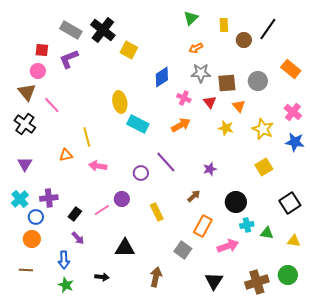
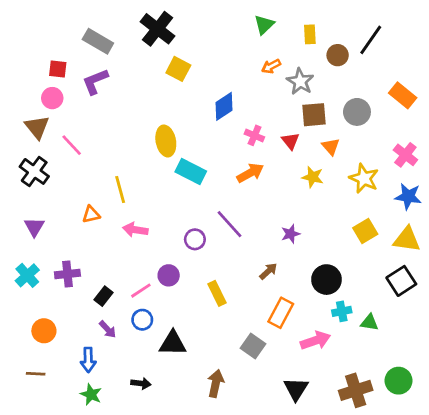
black cross: (103, 30) -> (158, 29), moved
gray star: (201, 73) -> (300, 81), moved, turned 30
blue circle: (36, 217) -> (142, 320), moved
yellow triangle: (294, 241) -> (407, 239), moved, size x1.5

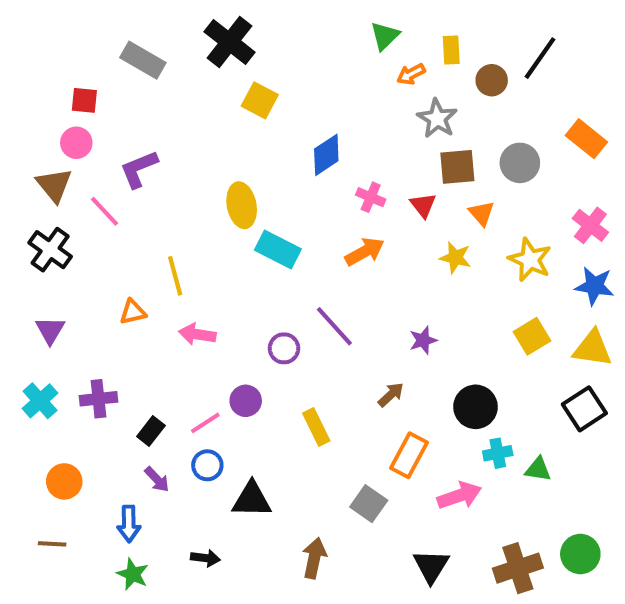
orange arrow: (271, 66) -> (411, 74), moved
purple L-shape: (95, 81) -> (139, 169), moved

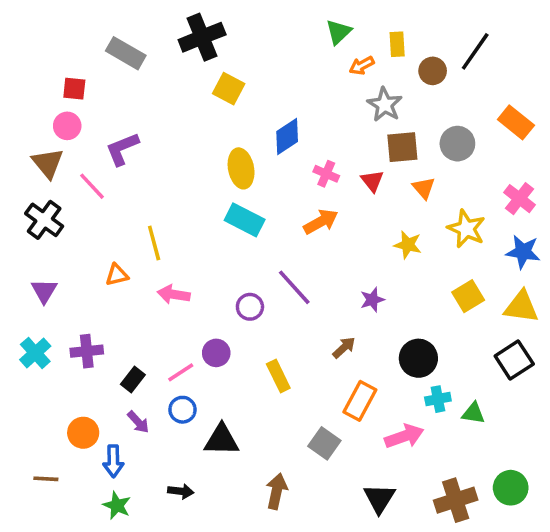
black cross: (230, 42) -> (202, 37), turned 30
yellow ellipse: (242, 205) -> (241, 168), moved
yellow star: (455, 258) -> (408, 245), moved
orange circle: (64, 481) -> (83, 433), moved

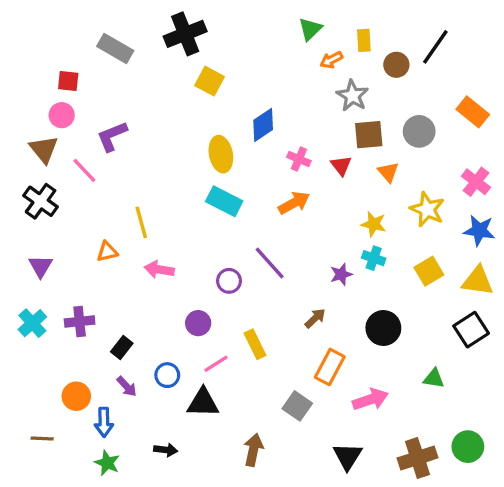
pink line: (181, 372) -> (216, 364), moved
cyan cross: (438, 399) -> (374, 258), moved, turned 30

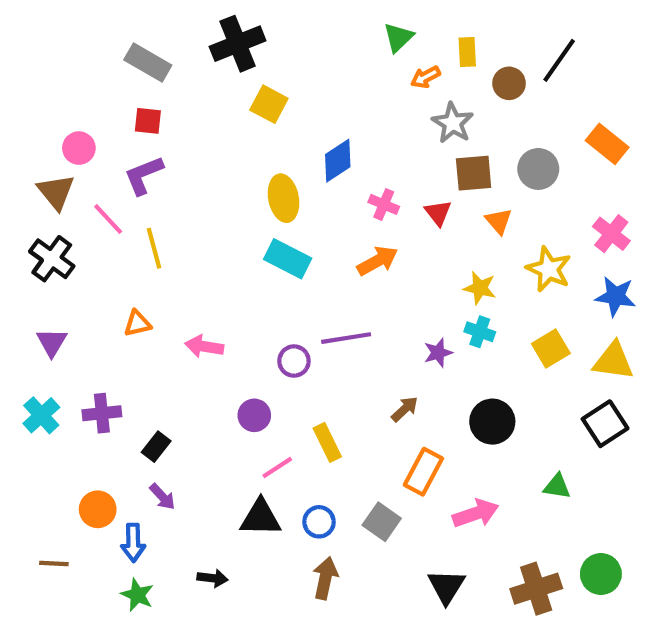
red square: (68, 81) -> (148, 121), moved
yellow line: (141, 222) -> (154, 248), moved
purple line: (270, 263) -> (346, 338), turned -57
blue circle: (167, 375) -> (319, 522), moved

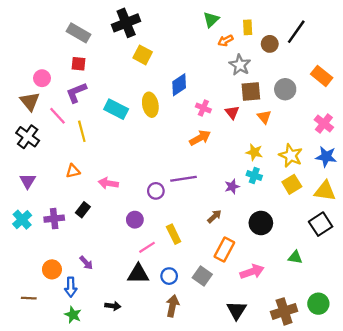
cyan rectangle: (288, 259) -> (116, 109), moved
yellow star: (549, 269) -> (291, 156), moved
black rectangle: (156, 447) -> (83, 210), moved

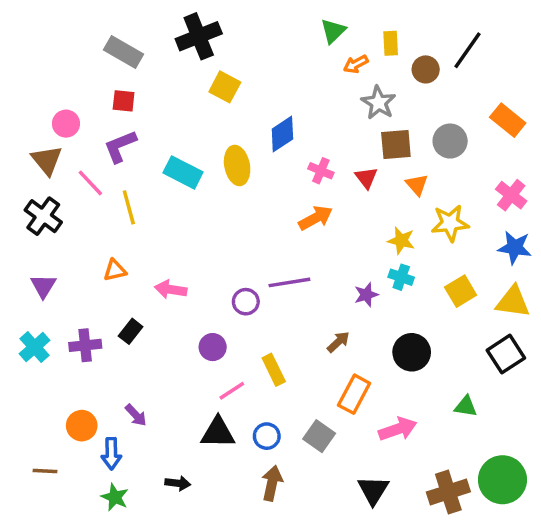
yellow star: (291, 156) -> (450, 223), moved, turned -30
green circle: (318, 304) -> (502, 480), size x1.4

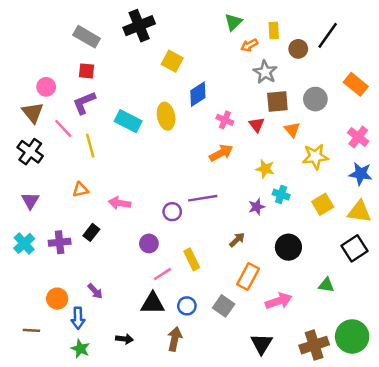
yellow square: (225, 87) -> (172, 61), moved
yellow star: (401, 241) -> (265, 169), moved
brown arrow: (272, 483) -> (175, 339), moved

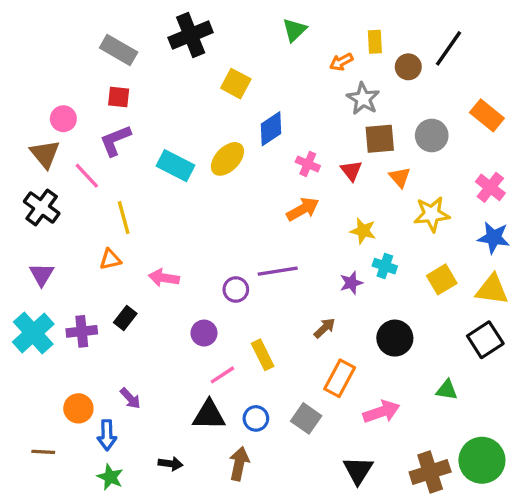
green triangle: (233, 22) -> (294, 30), moved
yellow ellipse: (166, 116) -> (227, 159), turned 55
yellow line: (90, 146) -> (124, 218), moved
cyan cross: (24, 243) -> (33, 333), size x1.4

